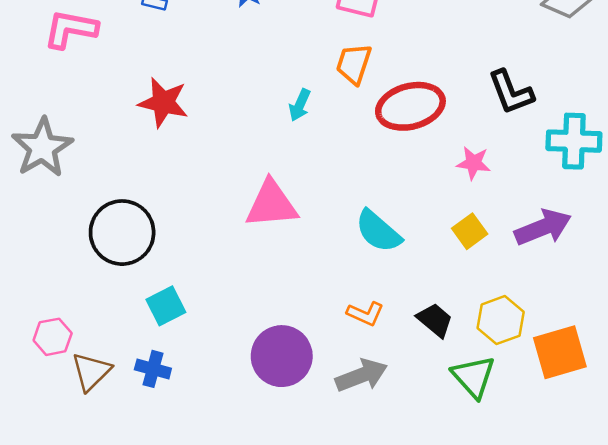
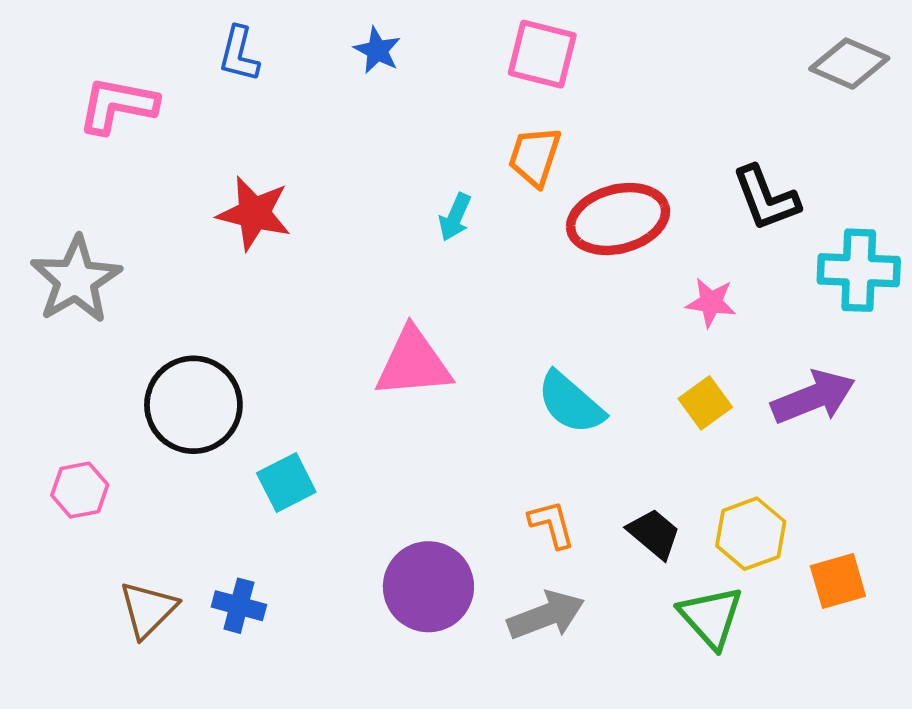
cyan square: (166, 306) -> (286, 482), moved
orange L-shape: (365, 314) -> (552, 524), turned -129
pink hexagon: (53, 337) -> (80, 490), moved
orange square: (560, 352) -> (838, 581), size x0.7

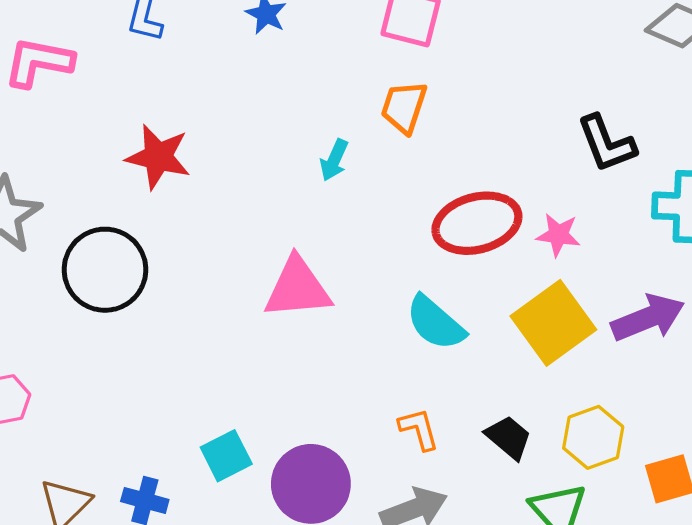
red ellipse: (618, 219) -> (477, 223), moved
yellow square: (705, 403) -> (553, 323), size x1.8
black circle: (193, 405) -> (105, 270), moved
cyan square: (286, 482) -> (226, 456), moved

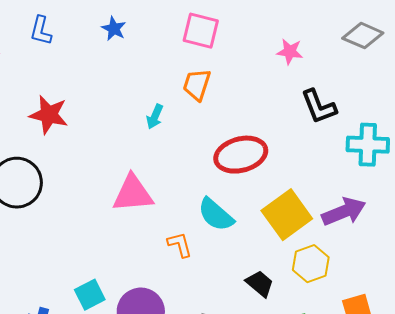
pink star: (558, 235) -> (290, 52), moved
orange L-shape: (419, 429) -> (180, 245), moved
yellow hexagon: (593, 437) -> (311, 264), moved

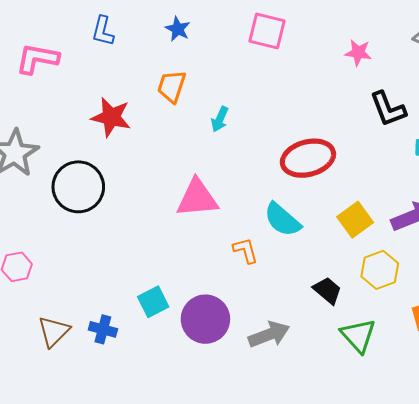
orange trapezoid: (197, 85) -> (172, 86), moved
yellow square: (287, 215) -> (355, 220), size x0.7

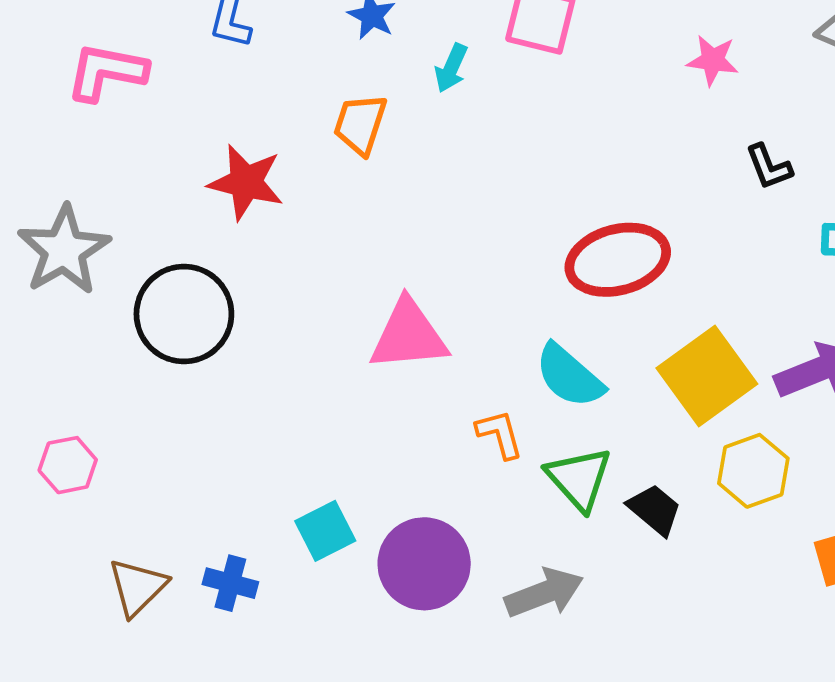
black L-shape: (388, 109) -> (769, 167), size x0.7
cyan arrow: (220, 119) -> (451, 68), moved
yellow square: (355, 220) -> (707, 376), size x1.4
green triangle: (358, 336) -> (579, 479), moved

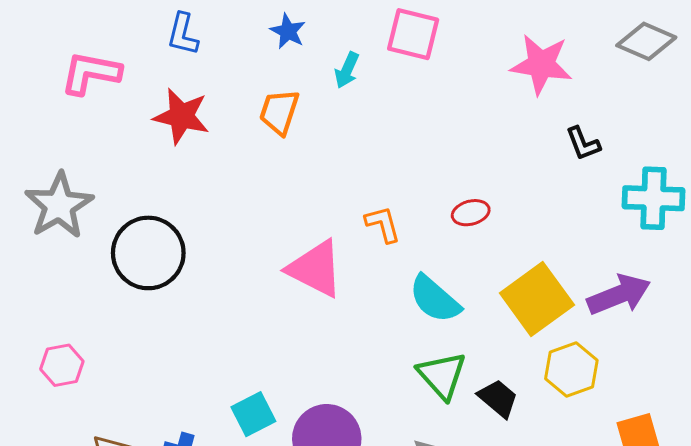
pink star: (713, 60) -> (541, 64), size x1.6
red star: (246, 182) -> (181, 116), moved
red ellipse: (618, 260) -> (471, 213), size x0.5
pink triangle: (409, 335) -> (315, 269), turned 32
orange L-shape: (500, 434) -> (383, 224), moved

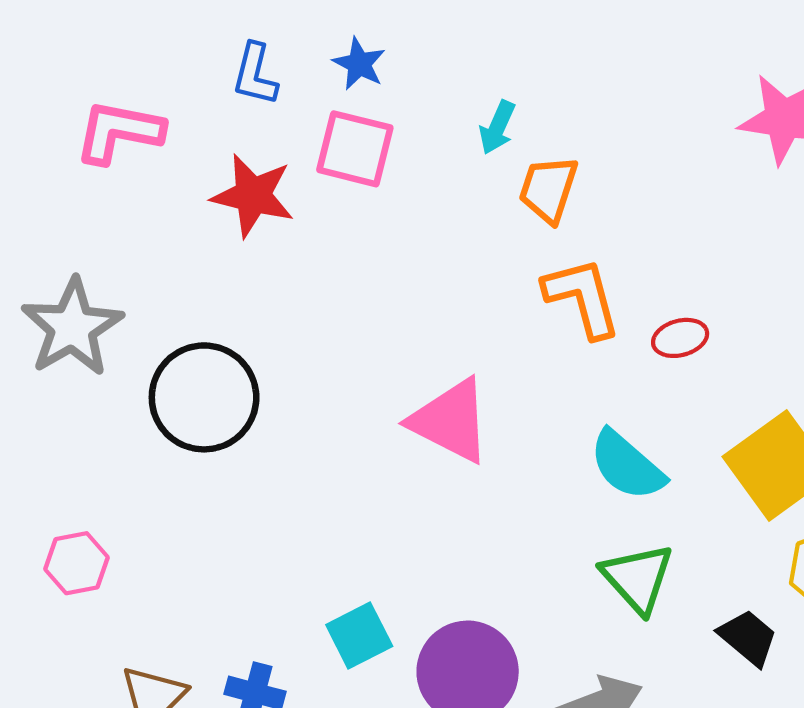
blue star: (288, 31) -> (359, 64), moved
pink square: (413, 34) -> (355, 149), moved
orange trapezoid: (279, 112) -> (548, 189), moved
orange L-shape: (383, 224) -> (582, 298), moved, size x1.5
black trapezoid: (498, 398) -> (748, 638), moved

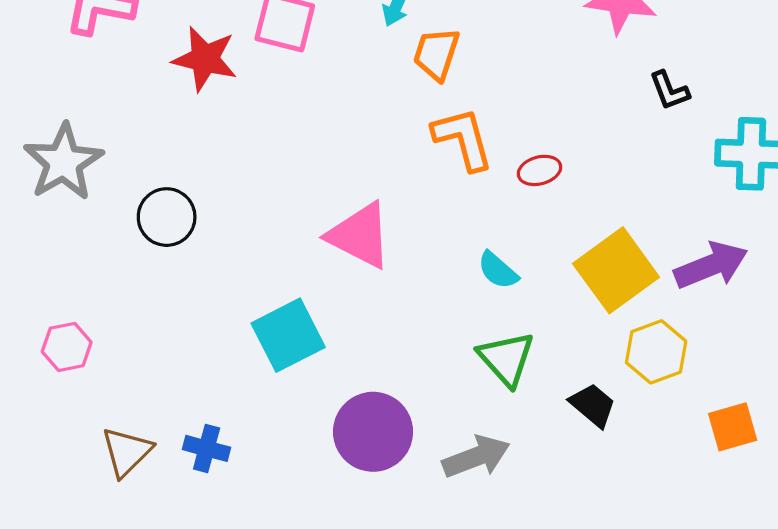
black circle: (204, 397) -> (167, 217), size x0.7
cyan semicircle: (627, 465) -> (498, 270), size x0.7
cyan square: (359, 635) -> (288, 335), moved, size x1.4

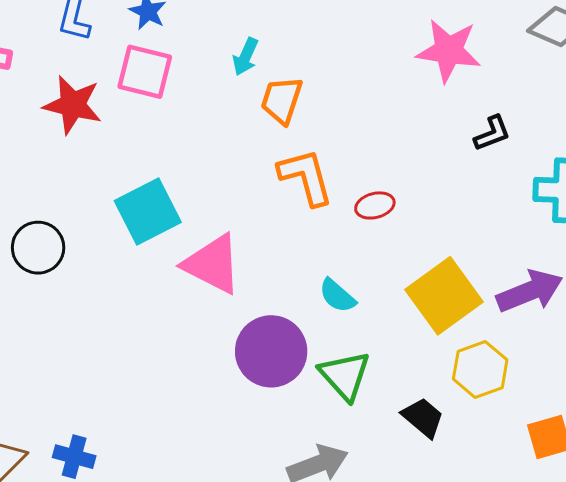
black L-shape: (669, 91) -> (492, 133), turned -90
cyan square: (288, 335) -> (148, 212), moved
purple circle: (373, 432) -> (271, 351), moved

